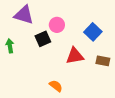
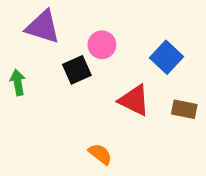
red triangle: (75, 56) -> (134, 100), turned 36

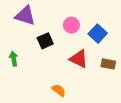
pink circle: (102, 45) -> (71, 25), moved
green arrow: (18, 82) -> (14, 59), moved

